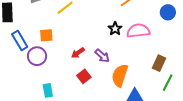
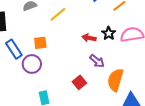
red arrow: (78, 53) -> (89, 38), moved, turned 48

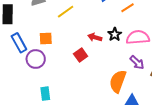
purple arrow: (97, 61) -> (137, 62), moved
red square: (79, 82) -> (81, 55), moved

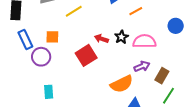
red square: (81, 55) -> (86, 55), size x1.5
purple arrow: (137, 62) -> (142, 66), turned -70
orange semicircle: (118, 81) -> (122, 84), turned -140

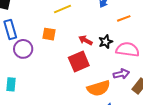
orange square: (52, 37) -> (49, 34), moved
red square: (86, 55) -> (79, 62), moved
cyan rectangle: (49, 92) -> (11, 84), moved

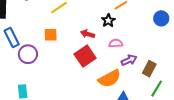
black star: (106, 42) -> (108, 21), moved
pink semicircle: (128, 50) -> (116, 43), moved, size x0.6

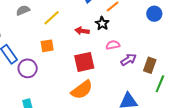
red arrow: (88, 34) -> (82, 31), moved
red square: (85, 56) -> (84, 62), turned 30
orange semicircle: (109, 79) -> (82, 90), moved

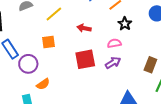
black star: (102, 23) -> (125, 24), moved
purple arrow: (129, 60) -> (113, 63), moved
orange semicircle: (82, 90) -> (43, 84), moved, size x0.6

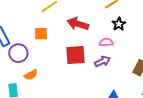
red arrow: (84, 28) -> (78, 24), size x1.5

